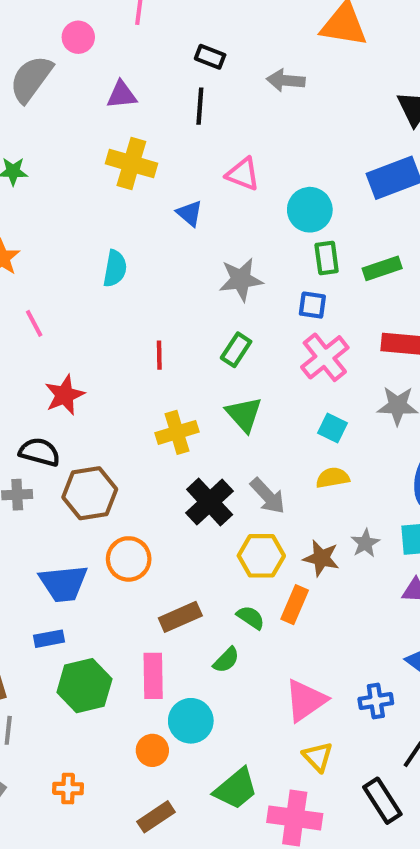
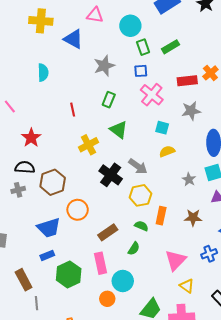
blue triangle: (190, 213) -> (73, 39), size x1.5
brown star: (321, 558) -> (193, 218), moved

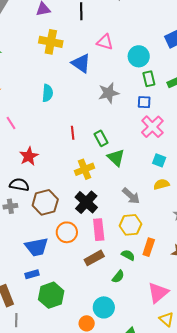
green rectangle: (109, 100) -> (101, 138), moved, turned -56
black cross: (111, 175) -> (86, 202), moved
pink rectangle: (100, 263) -> (99, 230), moved

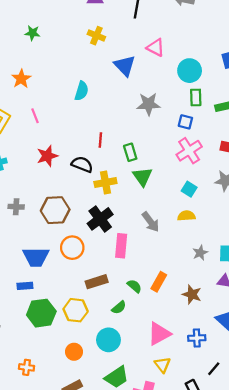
yellow cross: (51, 42) -> (96, 36), size x0.7
black semicircle: (19, 185) -> (82, 164), moved
yellow hexagon: (131, 225) -> (76, 310), moved
pink rectangle: (99, 230) -> (121, 246), moved
cyan circle: (104, 307) -> (108, 340), moved

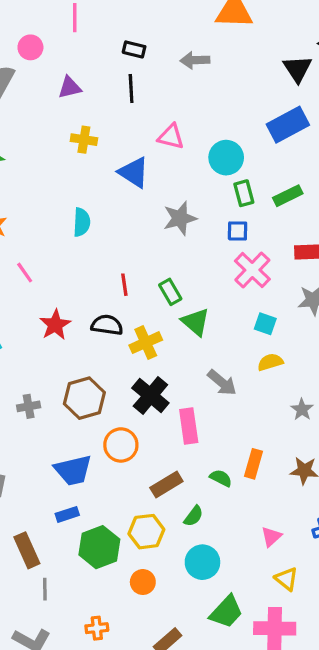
green semicircle: (119, 307) -> (194, 516), moved
pink triangle: (159, 334) -> (271, 537), size x0.6
orange circle: (74, 352) -> (143, 582), moved

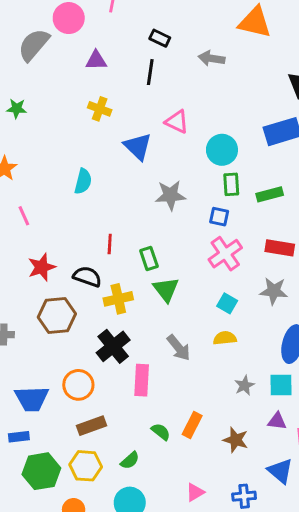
pink circle: (30, 47) -> (69, 18), size x1.4
brown hexagon: (84, 398) -> (57, 315), moved
brown rectangle: (166, 485) -> (91, 426), moved

